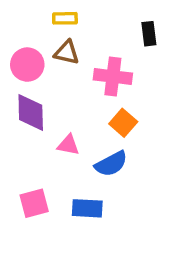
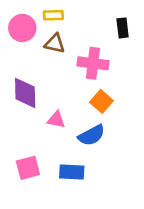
pink circle: (27, 65) -> (22, 28), moved

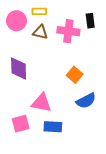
pink cross: (93, 63) -> (68, 31), moved
pink triangle: (56, 120) -> (41, 103), moved, size x1.5
blue semicircle: (92, 135) -> (86, 101), moved

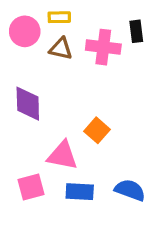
orange square: (75, 75) -> (97, 130), moved
blue semicircle: (86, 101) -> (130, 190), moved, turned -132

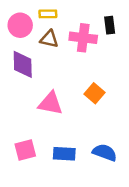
purple diamond: (28, 104) -> (23, 64), moved
orange square: (97, 130) -> (95, 93), moved
pink triangle: (62, 155) -> (50, 103), moved

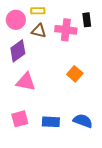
purple diamond: (23, 64) -> (18, 51), turned 55
pink triangle: (50, 103) -> (26, 82), moved

